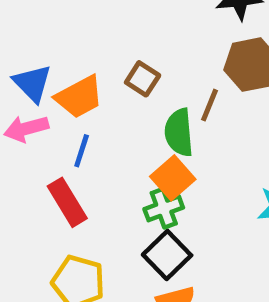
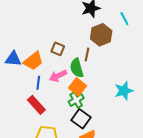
blue triangle: (32, 83) -> (13, 59), turned -30
pink arrow: (26, 129) -> (58, 76), moved

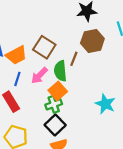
brown square: (58, 49) -> (44, 47), size x1.5
pink arrow: (58, 76) -> (39, 76), turned -30
cyan star: (124, 91) -> (105, 104), turned 30

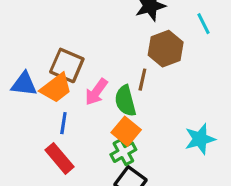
brown square: (44, 47) -> (67, 65), moved
pink arrow: (39, 76) -> (96, 92), moved
cyan star: (105, 104) -> (200, 139), turned -30

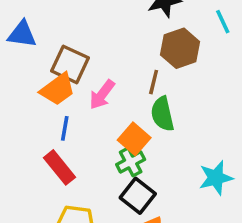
blue triangle: (24, 84) -> (22, 34), moved
green semicircle: (125, 101) -> (162, 114), moved
cyan star: (200, 139) -> (216, 178), moved

